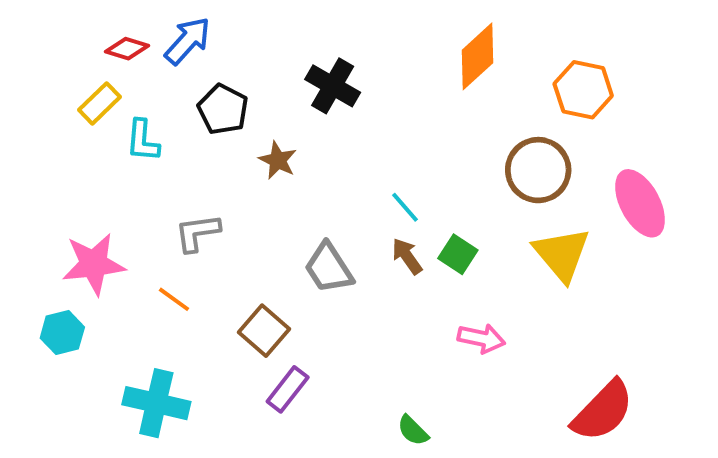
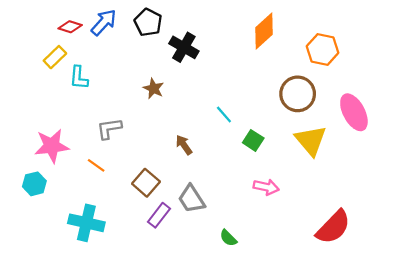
black pentagon: (223, 109) -> (148, 22), moved
brown arrow: (407, 256) -> (184, 145), moved
gray trapezoid: (329, 268) -> (191, 199), moved

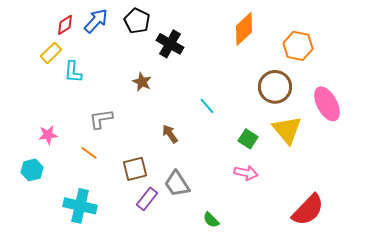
red diamond: (70, 27) -> (65, 25), turned -50
green square: (253, 140) -> (248, 139), moved
pink star: (52, 146) -> (48, 135), size x0.6
brown square: (146, 183) -> (135, 169), turned 35

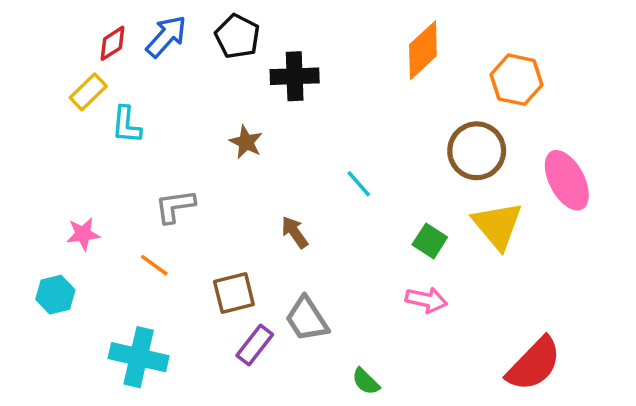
black cross: (170, 44) -> (295, 76), turned -32

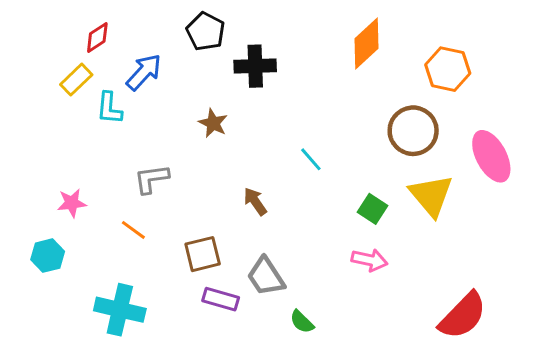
blue arrow: (166, 36) -> (144, 72), moved
purple rectangle: (255, 345) -> (221, 299), turned 68
green semicircle: (366, 381) -> (302, 322), moved

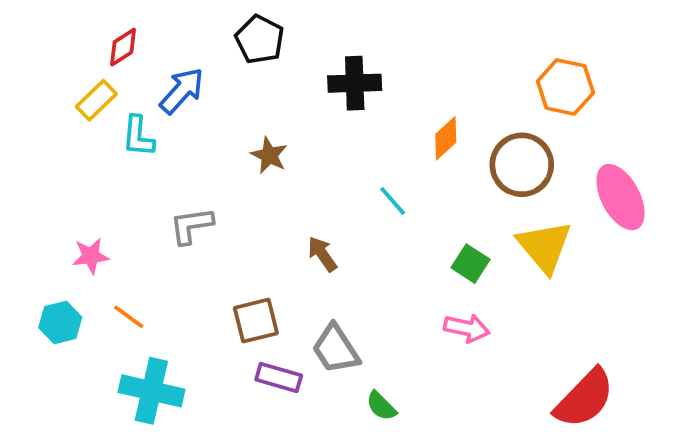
orange diamond: (366, 43) -> (446, 138), moved, size x0.7
black cross: (255, 66) -> (355, 83), moved
orange line: (133, 230) -> (129, 317), moved

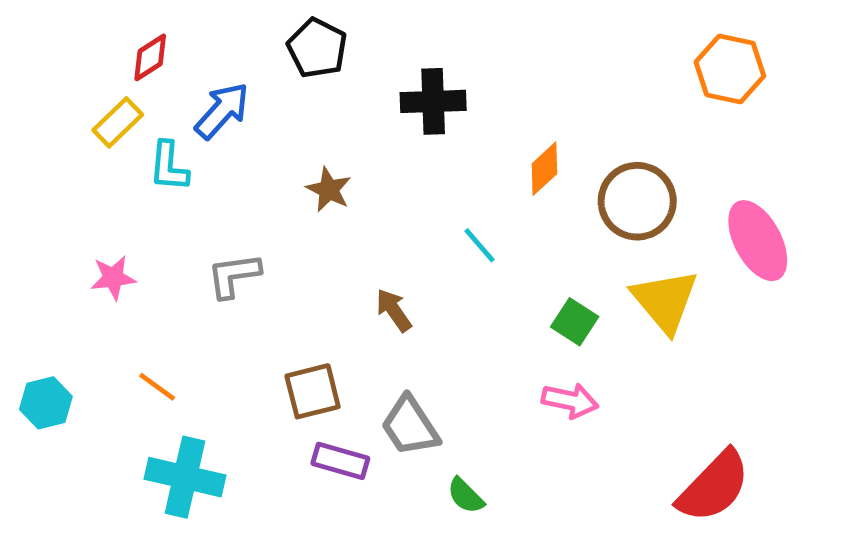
orange hexagon: (565, 87) -> (730, 69), moved
pink star: (91, 256) -> (113, 278), moved
cyan hexagon: (60, 322) -> (46, 403), moved

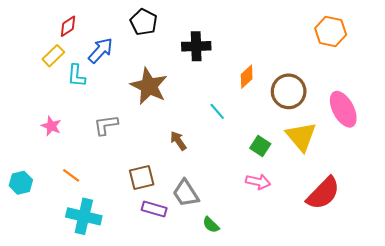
brown star: (329, 190) -> (149, 86), size x1.8
pink star: (113, 278) -> (51, 126), turned 30
red semicircle: (714, 486) -> (323, 193), moved

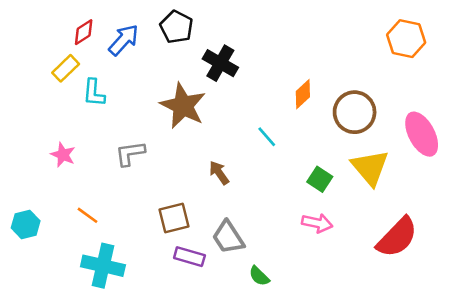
black cross: (196, 46) -> (220, 63), moved, turned 32
blue arrow: (101, 50) -> (124, 40), moved

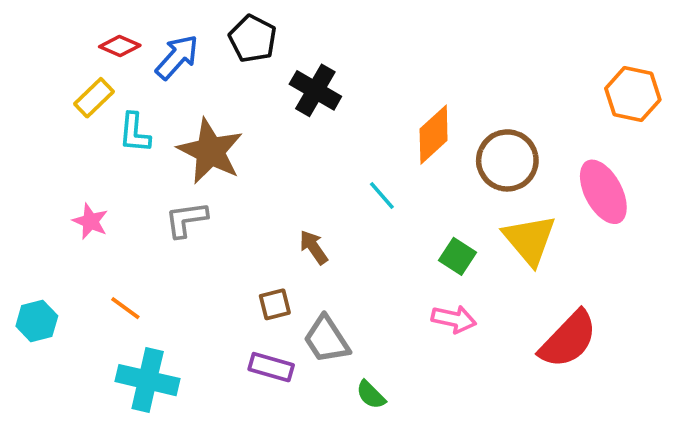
red diamond: (84, 32) -> (120, 46), turned 56
orange hexagon: (406, 39) -> (633, 94), moved
orange diamond: (303, 94) -> (434, 135), size x1.4
brown star: (183, 106) -> (210, 151), moved
brown square: (174, 218) -> (275, 304), moved, size x0.7

